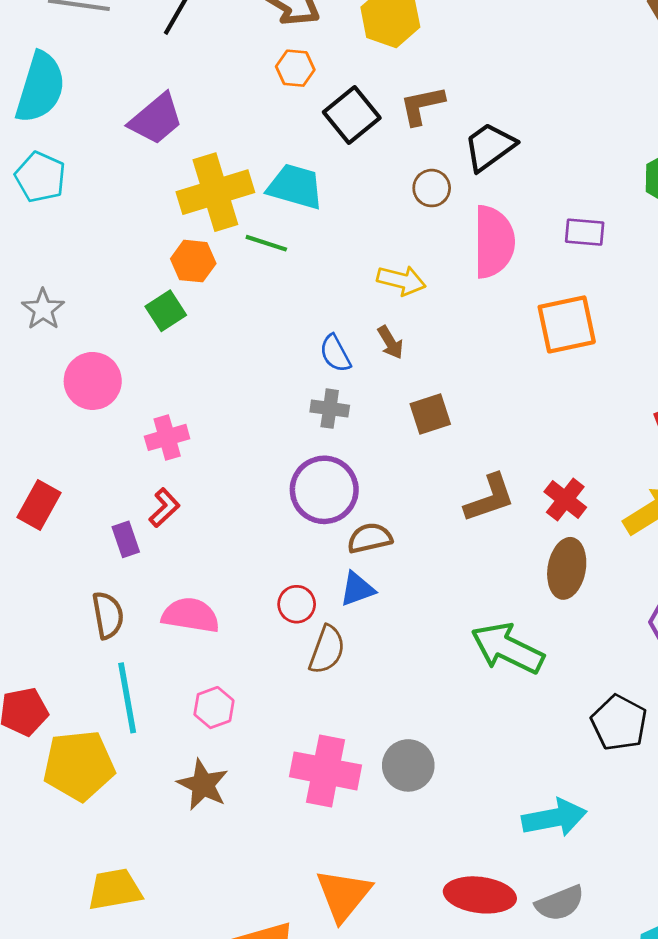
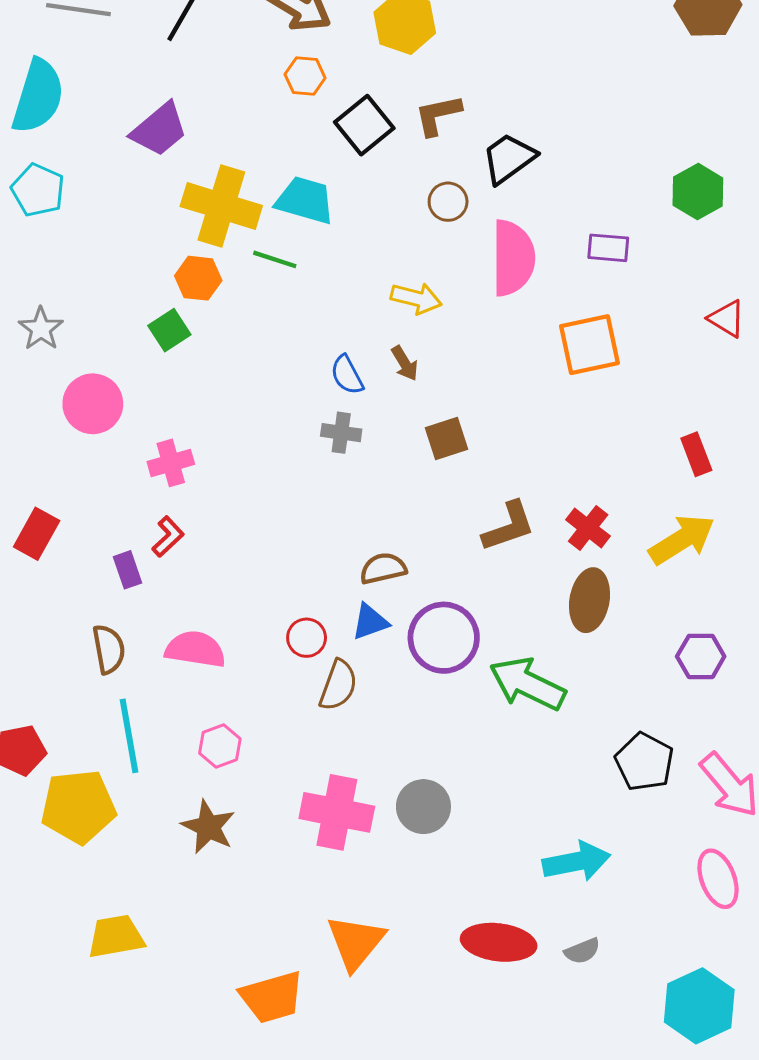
yellow cross: (215, 192) -> (221, 206), turned 34
purple circle: (324, 490) -> (444, 638), moved
gray semicircle: (560, 903) -> (582, 951), size x0.7

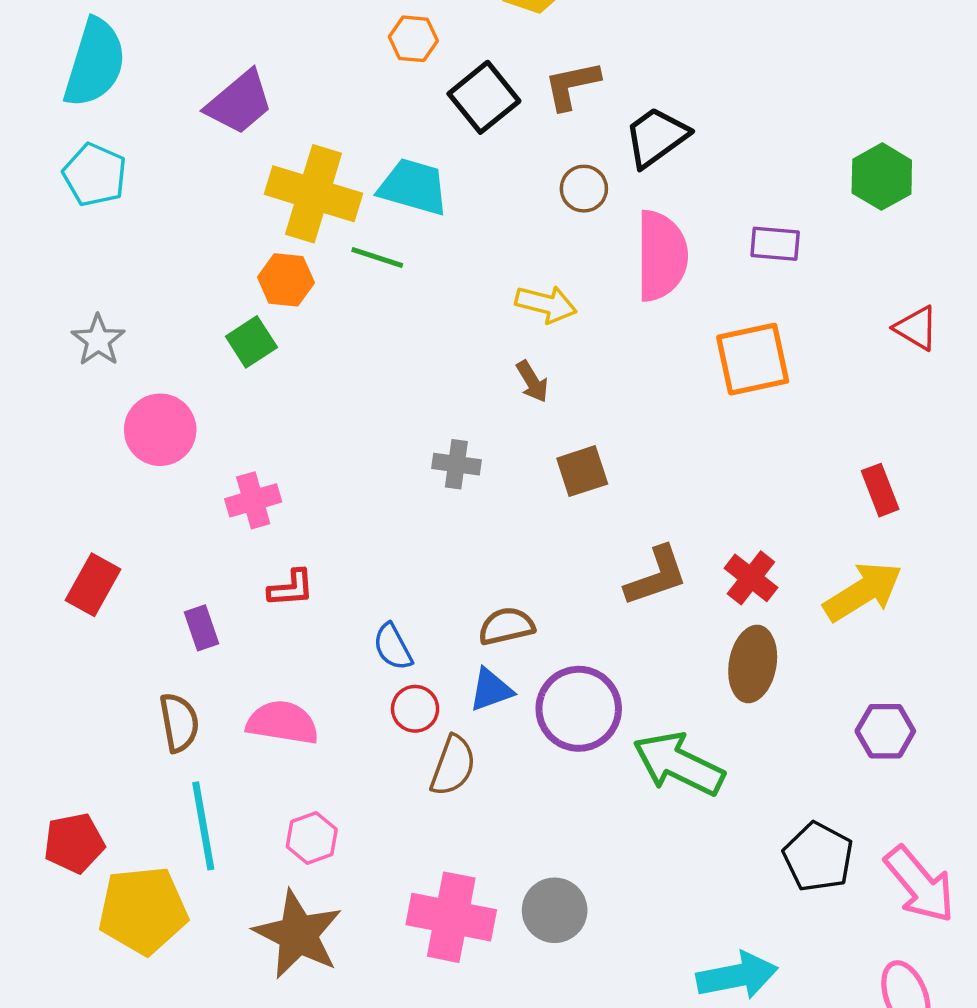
blue semicircle: (347, 375) -> (393, 647), moved
red L-shape: (168, 537) -> (291, 588), moved, turned 39
brown star: (208, 827) -> (298, 934), size x1.4

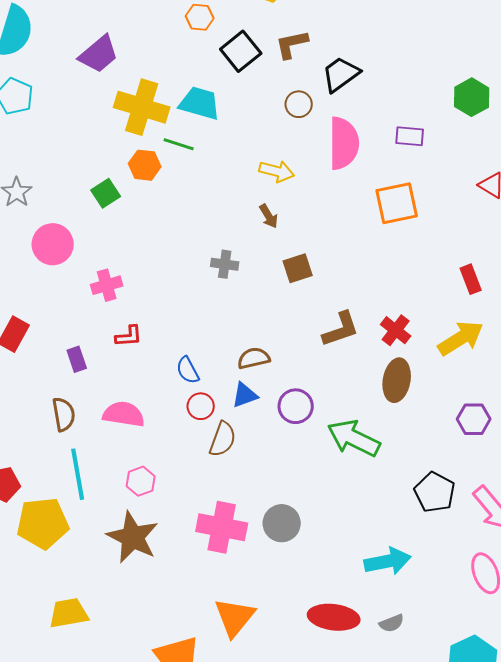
orange hexagon: (286, 280) -> (145, 165), moved
purple circle: (579, 709) -> (296, 406), size x0.7

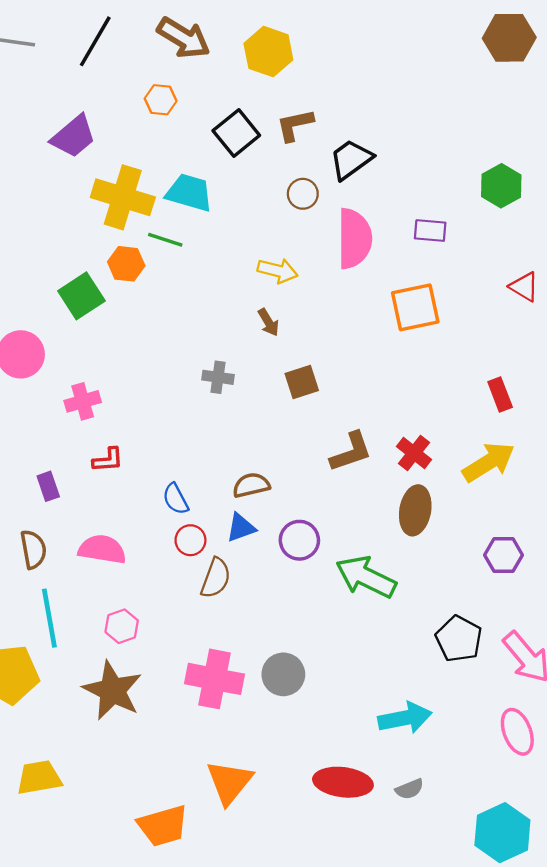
orange hexagon: (200, 17) -> (161, 100), moved
green square: (106, 193) -> (81, 296), size x1.4

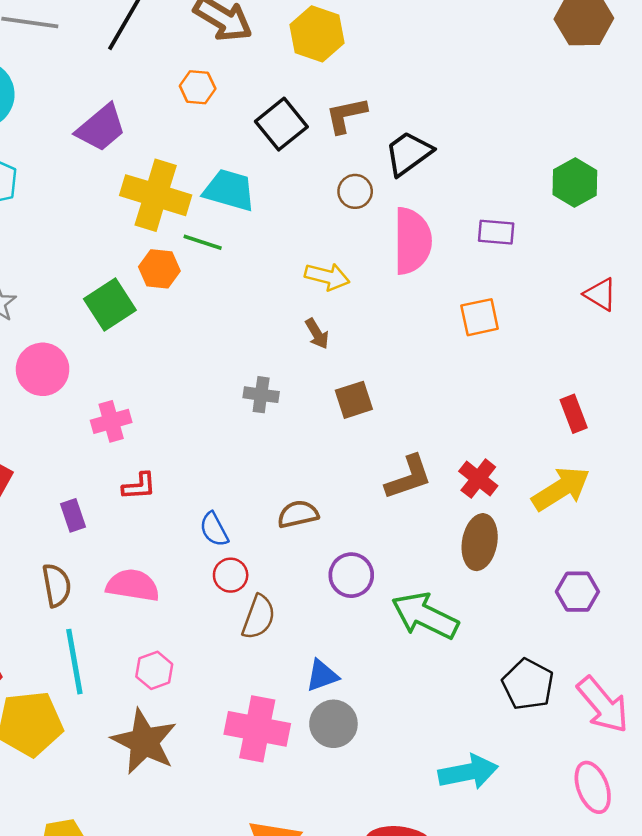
orange square: (415, 307) -> (480, 317), size x0.7
blue triangle: (241, 528) -> (322, 676), moved

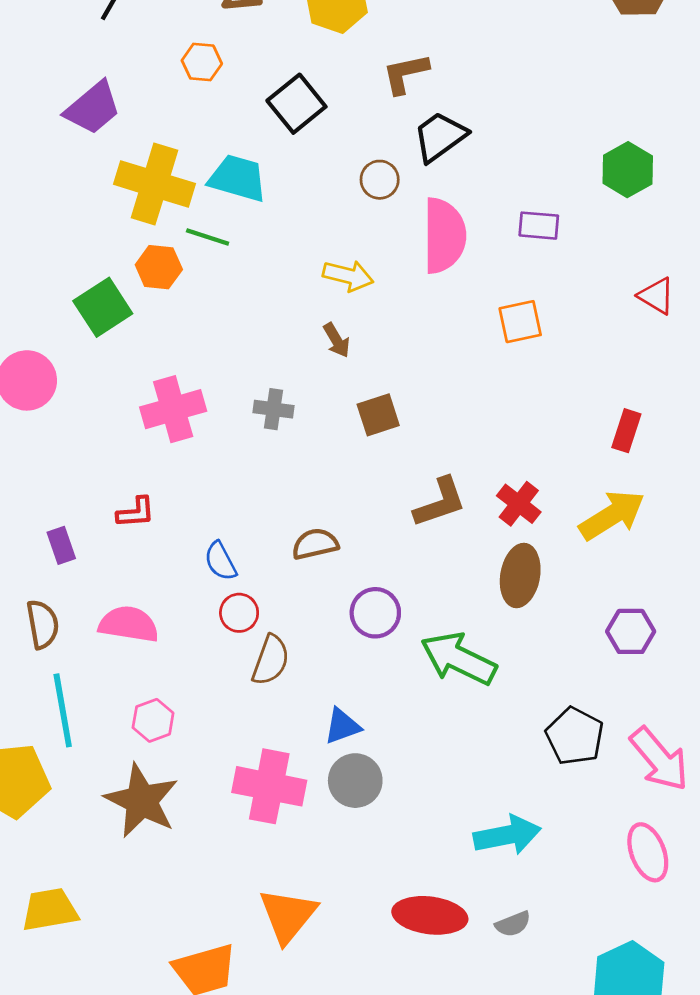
brown L-shape: (346, 115) -> (405, 74), moved
red rectangle: (574, 414) -> (626, 431), turned 39
pink cross: (111, 421) -> (173, 409), moved, size x1.4

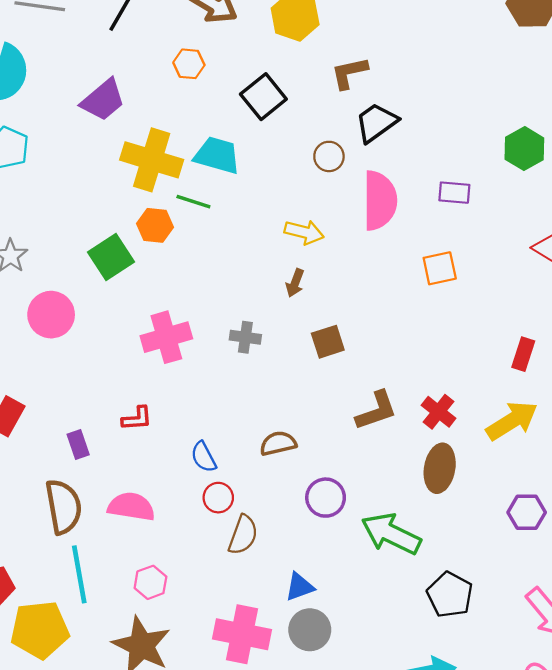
brown arrow: (337, 340) -> (295, 283), turned 52
brown semicircle: (43, 624) -> (63, 507), size x1.4
black pentagon: (575, 736) -> (450, 595), moved

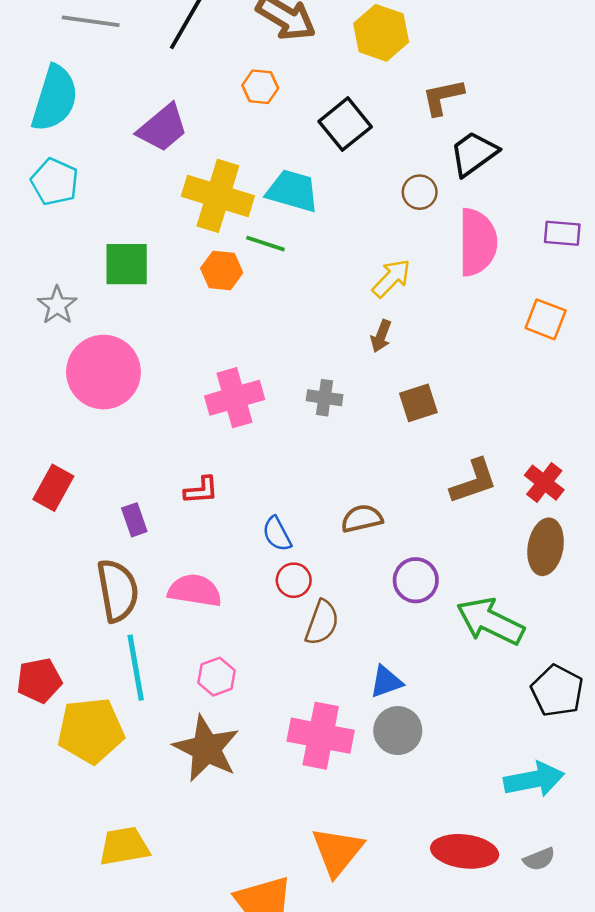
yellow arrow: (304, 232) -> (391, 278), turned -60
green square: (111, 257) -> (127, 264), moved, turned 33
orange square: (440, 268) -> (546, 319), turned 33
pink circle: (51, 315) -> (103, 372), size x1.4

